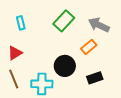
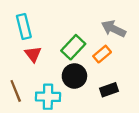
green rectangle: (64, 21) -> (73, 47), moved
cyan rectangle: (21, 23) -> (24, 26), size x1.5
red triangle: (15, 53) -> (33, 54), moved, turned -35

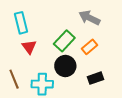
gray arrow: (114, 29) -> (89, 18), moved

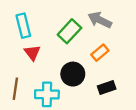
green rectangle: (64, 41) -> (69, 31), moved
brown line: (14, 79) -> (15, 89), turned 30

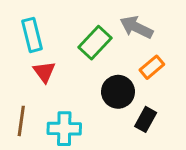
orange rectangle: (100, 53) -> (152, 67), moved
black circle: (73, 74) -> (118, 92), moved
black rectangle: (107, 88) -> (146, 119), turned -42

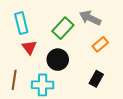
black circle: (118, 92) -> (58, 60), moved

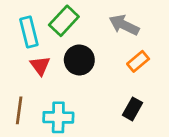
green rectangle: (63, 28) -> (64, 21), moved
black circle: (58, 60) -> (79, 60), moved

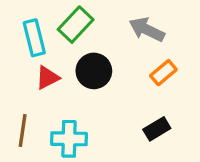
red triangle: (40, 66) -> (47, 78), turned 40
black rectangle: (132, 109) -> (157, 129), turned 30

